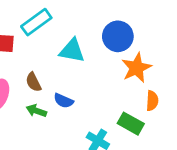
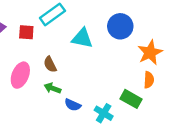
orange star: (136, 68) -> (150, 52), moved
blue semicircle: (64, 101) -> (73, 105), moved

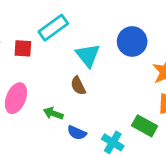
cyan triangle: (82, 38) -> (88, 55), turned 40
brown semicircle: (50, 64) -> (78, 86), moved

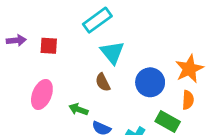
cyan rectangle: (53, 28) -> (97, 20), moved
blue circle: (132, 41) -> (150, 82), moved

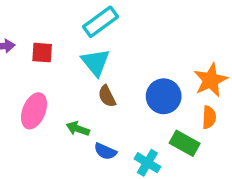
cyan triangle: (112, 53) -> (96, 62), moved

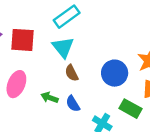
red square: (42, 53) -> (23, 40), size x1.5
blue semicircle: (105, 151) -> (73, 104), moved, turned 35

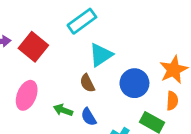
red square: (23, 40) -> (33, 47), turned 35
cyan triangle: (63, 47) -> (101, 55), moved, turned 35

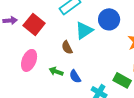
brown semicircle: (87, 83) -> (67, 47), moved
blue circle: (134, 83) -> (109, 19), moved

